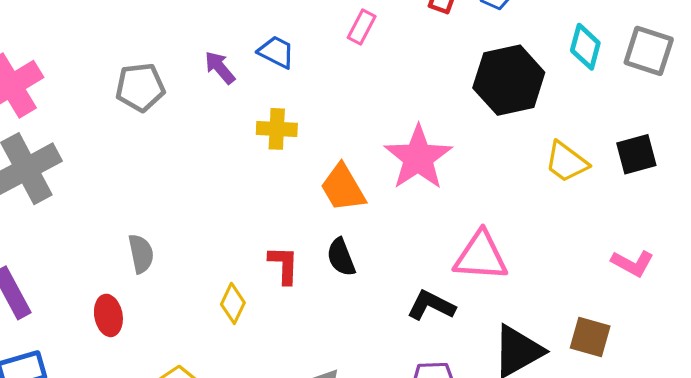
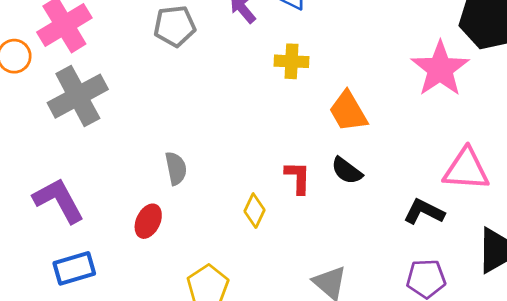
pink star: (418, 158) -> (440, 69), moved
black semicircle: (341, 257) -> (347, 171), turned -32
red ellipse: (108, 315) -> (148, 221), turned 36

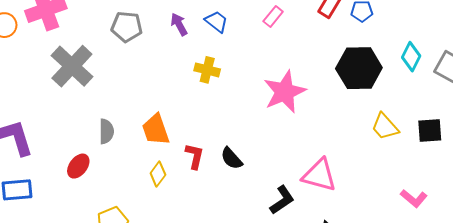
pink star: (440, 69) -> (285, 92), moved
gray cross: (78, 96) -> (72, 66), moved, turned -30
orange trapezoid: (348, 111) -> (156, 130), moved
black L-shape: (424, 212) -> (282, 200), turned 108

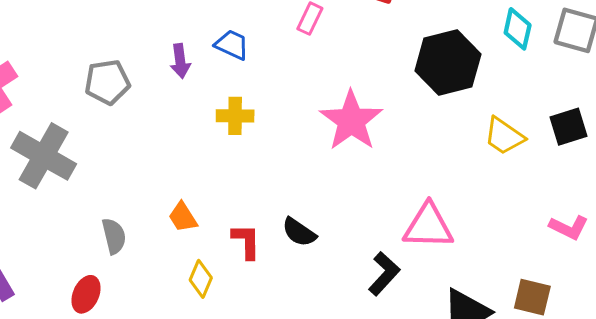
purple arrow: (179, 24) -> (180, 61), turned -145
orange trapezoid: (156, 130) -> (183, 217), size x0.7

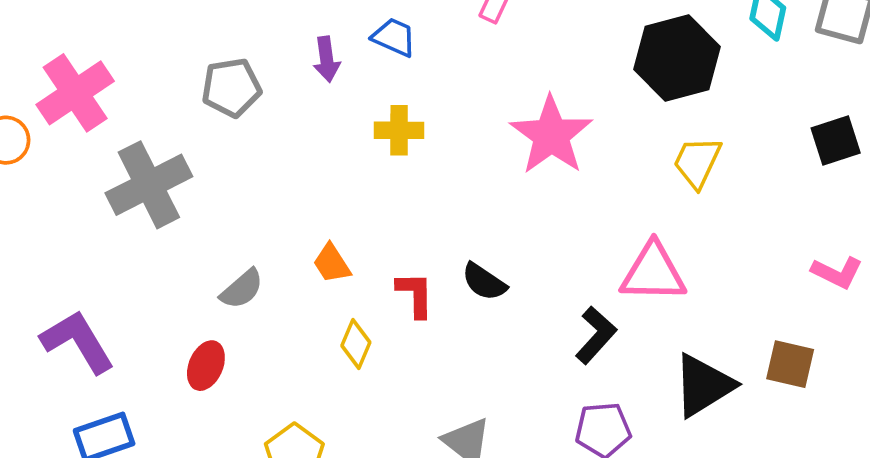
yellow trapezoid: (504, 136) -> (697, 162), moved, turned 81
gray cross: (44, 156) -> (149, 185), turned 34
gray semicircle: (114, 236) -> (242, 289), turned 63

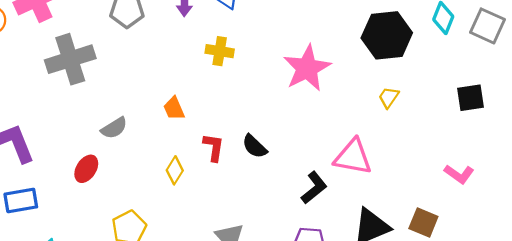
yellow trapezoid: (697, 162) -> (389, 97), size x0.7
orange trapezoid: (332, 263) -> (174, 108), moved

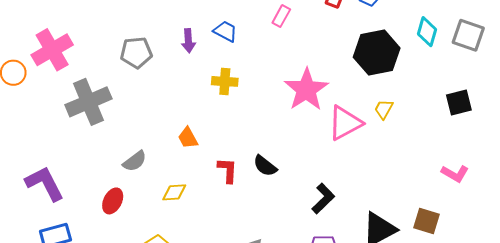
pink triangle: (353, 157) -> (345, 123), moved, turned -33
yellow diamond: (175, 170) -> (174, 192), moved, turned 60

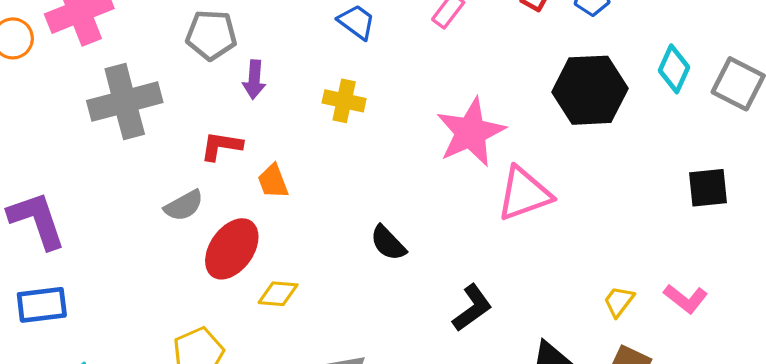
purple arrow: (188, 41) -> (254, 80), moved
yellow trapezoid: (384, 109) -> (619, 301), moved
red L-shape: (228, 170) -> (221, 146), moved, turned -92
yellow diamond: (174, 192) -> (278, 294), moved
red ellipse: (113, 201) -> (232, 249), moved, size x1.5

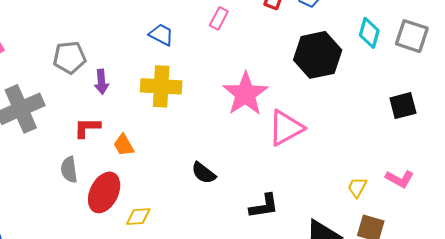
yellow cross: (344, 101) -> (161, 86), size x1.5
gray semicircle: (184, 206) -> (69, 170), turned 120
black L-shape: (472, 308) -> (264, 206), turned 36

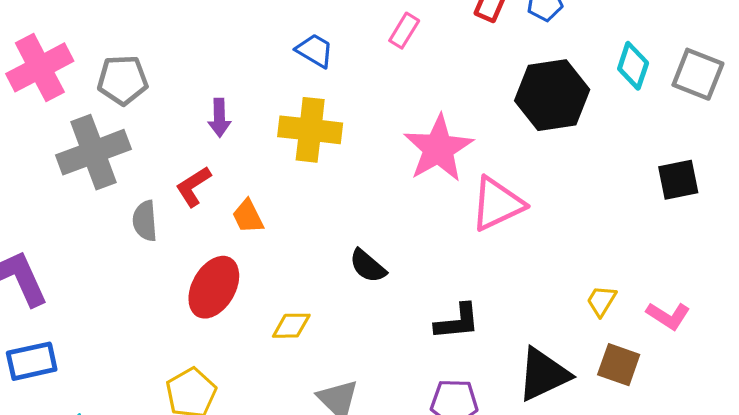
gray pentagon: (69, 58) -> (123, 80), moved
red L-shape: (87, 128) -> (193, 186), turned -36
gray semicircle: (69, 170) -> (145, 221), moved
pink L-shape: (400, 179) -> (668, 316), moved
yellow diamond: (138, 217) -> (291, 326), moved

